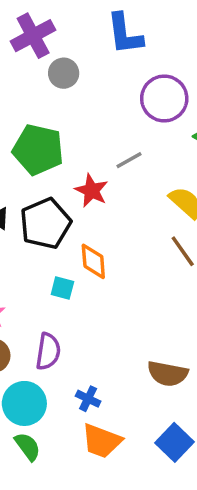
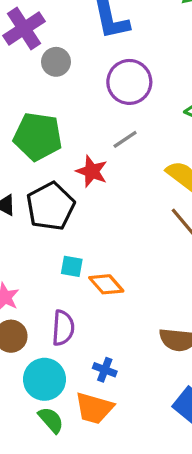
purple circle: (164, 99) -> (129, 82), moved
orange diamond: (93, 261) -> (106, 284), moved, turned -32
orange trapezoid: (102, 441) -> (94, 408), moved

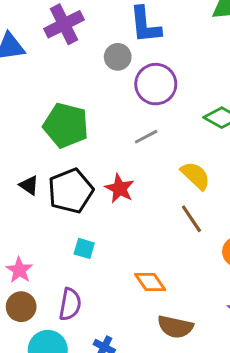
gray circle: (56, 62) -> (118, 57), moved
red star: (92, 171) -> (120, 189), moved
orange diamond: (106, 284) -> (150, 282), moved

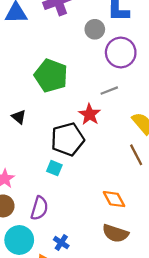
red star: (120, 189) -> (90, 114), moved
black pentagon: (71, 191) -> (68, 139), moved
orange diamond: (150, 282) -> (114, 199), moved

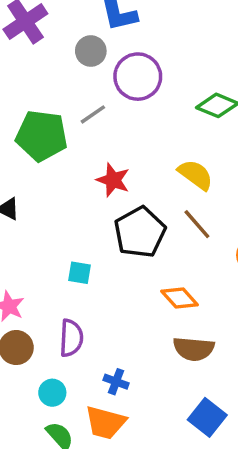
gray line: (109, 91) -> (93, 114), moved
black pentagon: (68, 139) -> (140, 232), moved
cyan circle: (19, 240) -> (52, 393), size x0.6

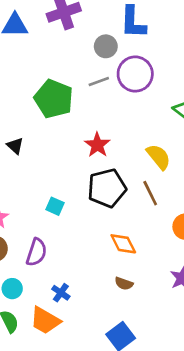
gray line: (93, 114) -> (99, 81), moved
brown semicircle: (194, 349) -> (124, 284), size x0.6

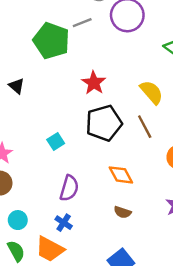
gray line: (99, 81) -> (82, 23), moved
cyan square: (55, 206) -> (56, 142), turned 35
purple semicircle: (36, 252) -> (69, 188), moved

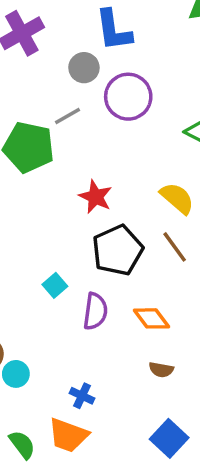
purple semicircle: (69, 188) -> (95, 311), moved
cyan circle: (18, 220) -> (16, 374), moved

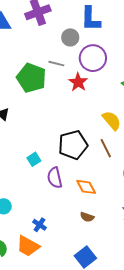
gray line: (67, 116) -> (56, 64), turned 35
red star: (95, 197) -> (78, 82), moved
purple semicircle: (95, 311) -> (55, 178), turned 150

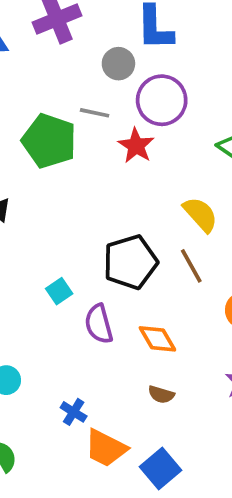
orange trapezoid: (28, 246) -> (106, 448), moved

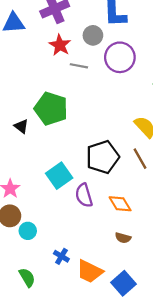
green pentagon: (49, 141) -> (51, 109), moved
red star: (136, 146) -> (60, 45), moved
cyan square: (59, 291) -> (59, 176), size x1.6
blue cross: (74, 412) -> (61, 256), moved

